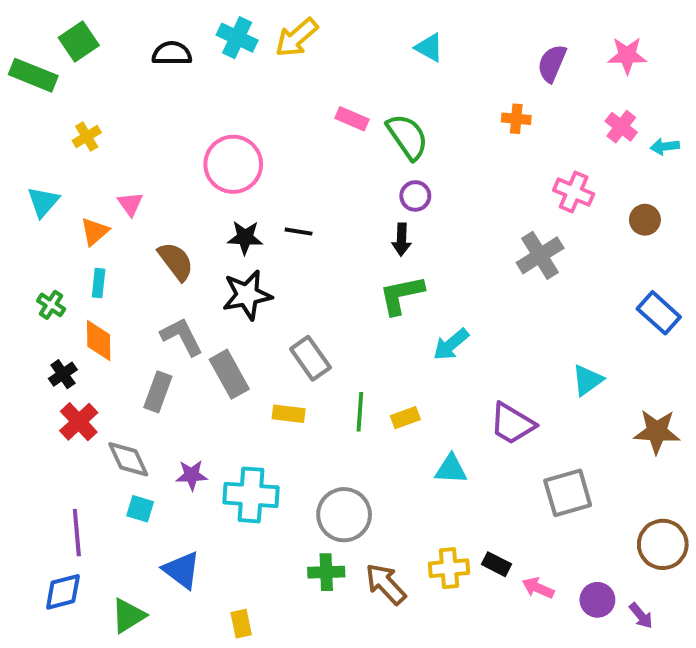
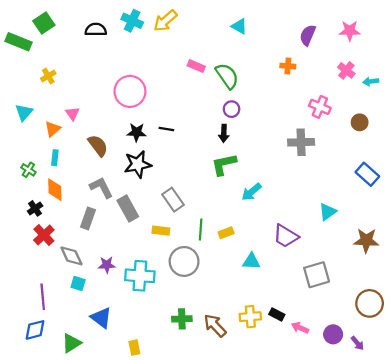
gray cross: (540, 255) -> (301, 142), turned 30
gray circle: (344, 515) -> (184, 261), moved

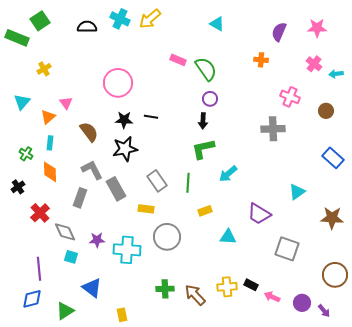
black cross: (35, 208) -> (18, 187), moved
green line: (201, 229) -> (188, 183), moved
gray square: (317, 275) -> (287, 249), turned 35

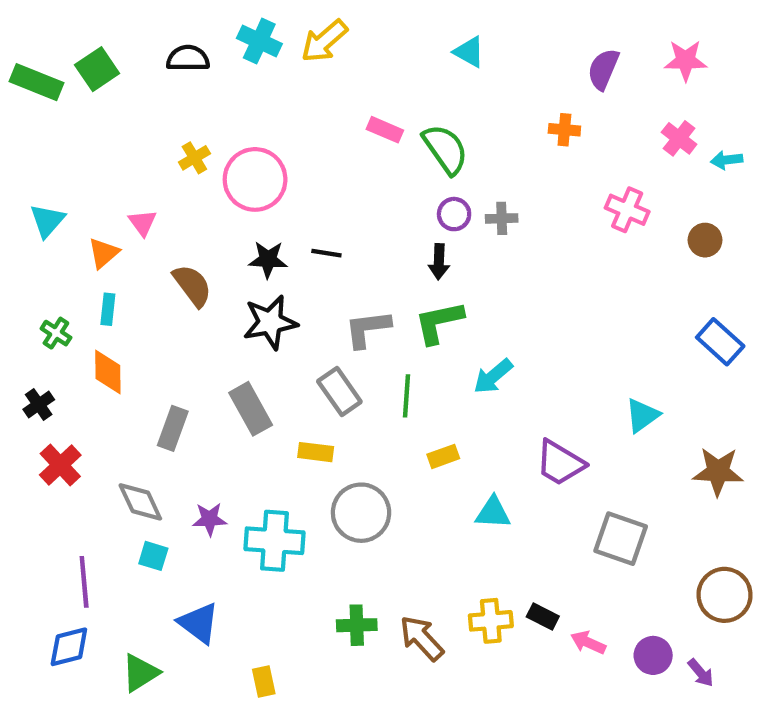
green square: (40, 21) -> (97, 69), moved
yellow cross: (44, 69) -> (194, 158), moved
gray cross: (273, 129) -> (502, 218), moved, size x0.6
gray L-shape: (92, 170) -> (368, 329), moved, turned -70
red cross: (40, 213) -> (60, 465), moved

